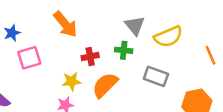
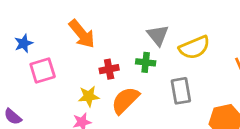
gray rectangle: (156, 76) -> (181, 91), turned 60

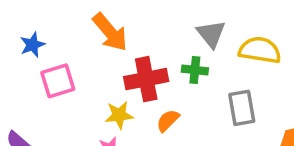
yellow semicircle: (194, 47) -> (260, 50), turned -148
red cross: (109, 69) -> (146, 79), size x1.6
orange semicircle: (125, 100) -> (168, 121), size x0.6

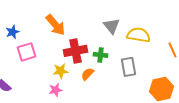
green cross: (195, 70) -> (101, 55), moved

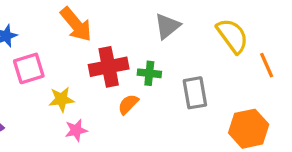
gray triangle: (112, 26) -> (167, 26), turned 30
yellow semicircle: (139, 35) -> (232, 36), moved, turned 45
yellow star: (61, 71) -> (61, 99), moved

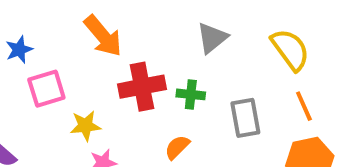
orange line: (267, 65) -> (304, 106), moved
orange semicircle: (128, 104) -> (177, 147), moved

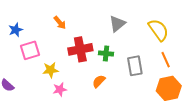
orange arrow: (103, 36) -> (60, 23), size x0.6

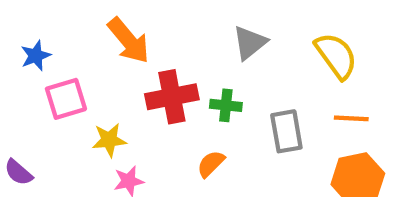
orange arrow: (60, 23) -> (129, 41), size x1.6
orange line: (166, 60) -> (351, 118), turned -63

